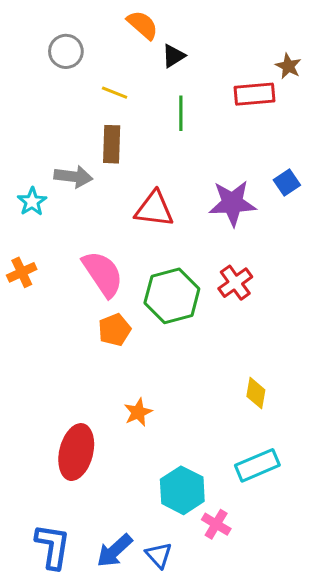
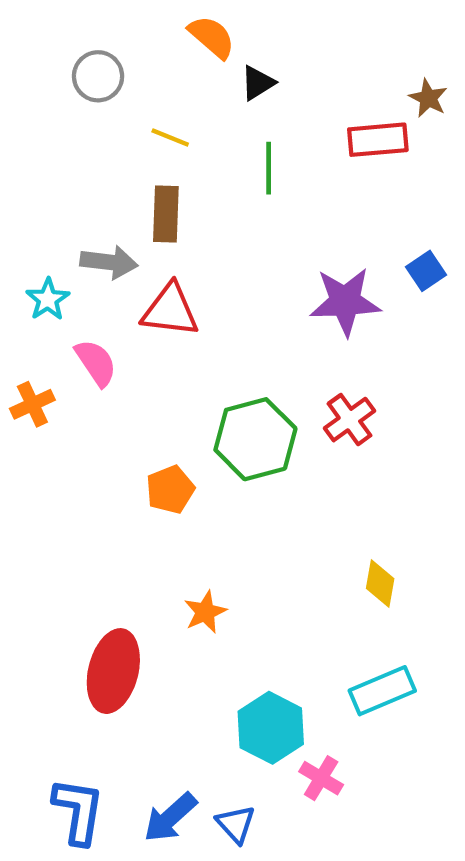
red triangle: (154, 209) -> (170, 310), moved
pink semicircle: (103, 274) -> (96, 363), moved, size x0.7

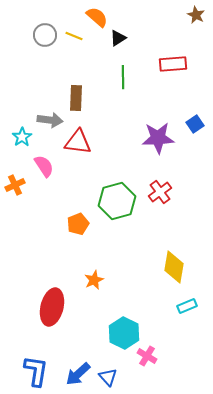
brown star: (428, 98) -> (196, 15), moved
yellow line: (170, 138) -> (74, 36), moved
yellow diamond: (380, 584) -> (174, 267), size x1.5
cyan rectangle: (382, 691) -> (187, 306), moved, size x0.7

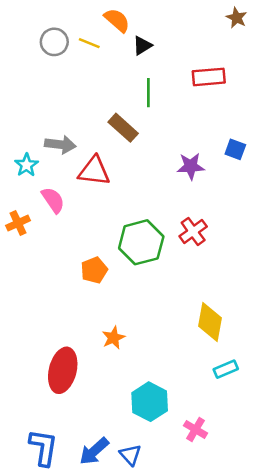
brown rectangle: (76, 98) -> (123, 128), moved, turned -50
blue square: (195, 124) -> (235, 149), turned -36
purple star: (158, 138) -> (191, 166), size x0.7
pink cross: (147, 356) -> (196, 429), moved

